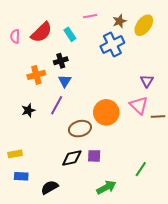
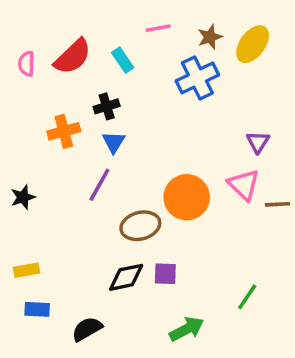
black star: (28, 110) -> (23, 197), moved

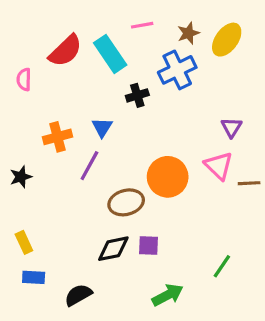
cyan rectangle: (123, 60) -> (110, 54), size x1.6
pink semicircle: (26, 64) -> (24, 79), moved
black cross: (107, 106) -> (137, 95), moved
orange cross: (64, 131) -> (57, 137), moved
yellow rectangle: (26, 270) -> (24, 242), turned 75

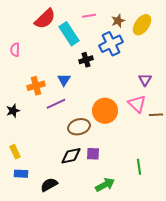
red semicircle: (65, 51) -> (45, 19), moved
purple line: (89, 166) -> (56, 104), turned 36
green line: (222, 266) -> (139, 167), turned -42

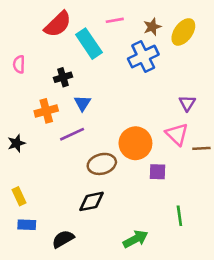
black cross: (86, 60) -> (63, 77), moved
purple square: (93, 154) -> (157, 172), moved

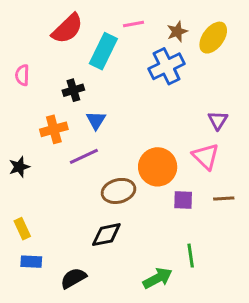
cyan rectangle: (89, 44) -> (103, 51), turned 60
brown line: (201, 148) -> (224, 198), moved
green line: (179, 216) -> (191, 256), moved

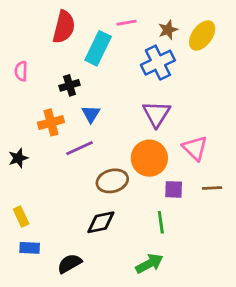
red semicircle: (67, 29) -> (64, 27), turned -32
purple triangle: (218, 120) -> (156, 114), moved, size x1.5
green line: (191, 256) -> (161, 222), moved

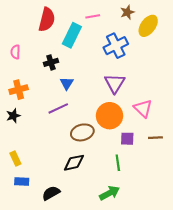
brown star: (168, 30) -> (127, 12), moved
orange cross: (51, 122) -> (19, 90), moved

